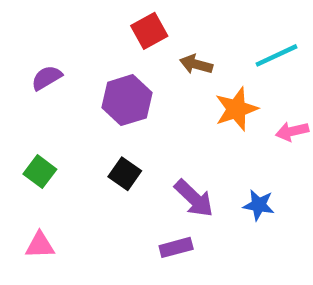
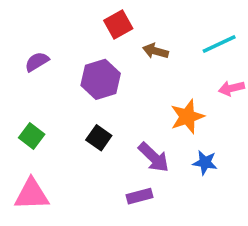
orange star: (236, 109) -> (187, 117), moved
pink arrow: (292, 131) -> (232, 88), moved
pink triangle: (40, 245) -> (32, 194), size x1.5

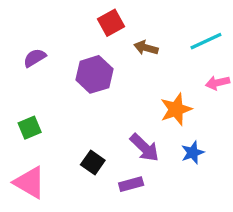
green square: (32, 136) -> (30, 128), turned 30
black square: (99, 138) -> (93, 163), moved
blue star: (205, 163) -> (193, 153), turned -30
pink triangle: (32, 194) -> (30, 182), turned 32

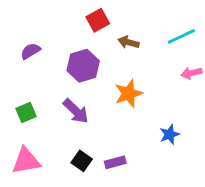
orange star: (176, 109) -> (128, 94), moved
purple arrow: (144, 148) -> (76, 111), moved
black square: (93, 163) -> (82, 161), moved
pink triangle: (30, 182) -> (26, 161), turned -40

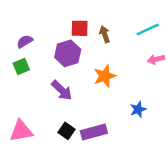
red square: (98, 20) -> (80, 28), moved, turned 30
brown arrow: (128, 42) -> (105, 34), turned 56
green square: (26, 113) -> (21, 66), moved
purple rectangle: (115, 162) -> (94, 132), size x1.5

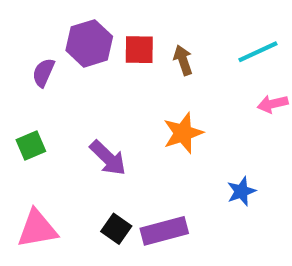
purple semicircle: (25, 41) -> (43, 73), turned -35
purple hexagon: (68, 53) -> (89, 43), moved
green square: (21, 66) -> (31, 145), moved

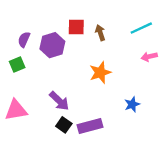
purple hexagon: (89, 43) -> (52, 45), moved
green square: (31, 145) -> (17, 65), moved
purple arrow: (108, 158) -> (59, 101), moved
pink triangle: (37, 229) -> (16, 110), moved

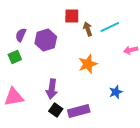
red square: (76, 27) -> (72, 16), moved
cyan line: (141, 28) -> (110, 27), moved
purple arrow: (59, 101) -> (52, 89), turned 54

